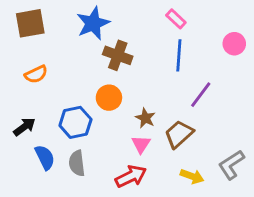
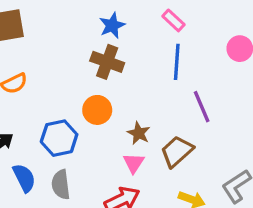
blue star: (93, 23) -> (112, 25), moved, size x0.7
purple line: (201, 95) -> (202, 107), turned -60

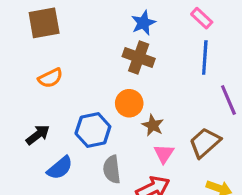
brown star: (139, 133) -> (153, 125), moved
blue semicircle: (24, 178) -> (60, 168), turned 76
gray semicircle: (61, 185) -> (112, 169), moved

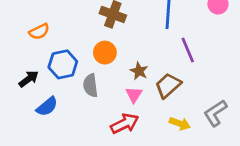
brown star: (153, 125) -> (139, 71), moved
blue hexagon: (93, 130) -> (63, 64), moved
gray semicircle: (112, 169) -> (90, 85), moved

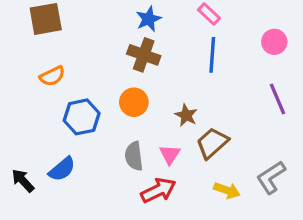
purple line: (188, 50) -> (278, 99), moved
brown star: (139, 71) -> (186, 115), moved
black arrow: (29, 79) -> (23, 181), moved, turned -96
gray semicircle: (90, 85) -> (134, 156), moved

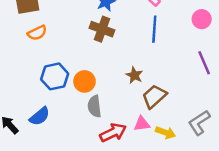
orange semicircle: (52, 76) -> (37, 33), moved
orange circle: (134, 102) -> (85, 81), moved
pink triangle: (170, 154) -> (142, 124), moved, turned 49

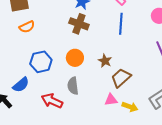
orange circle: (85, 81) -> (75, 58), moved
blue semicircle: (40, 116) -> (21, 85), moved
red arrow: (113, 133) -> (52, 101), moved, turned -130

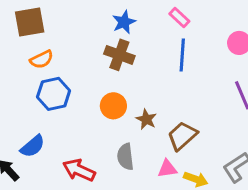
brown star: (105, 61) -> (146, 119), moved
blue hexagon: (41, 62) -> (54, 94), moved
gray semicircle: (73, 86) -> (125, 157), moved

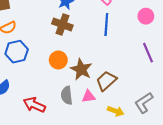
brown star: (146, 119) -> (81, 69), size x1.5
pink triangle: (167, 169) -> (89, 96), moved

